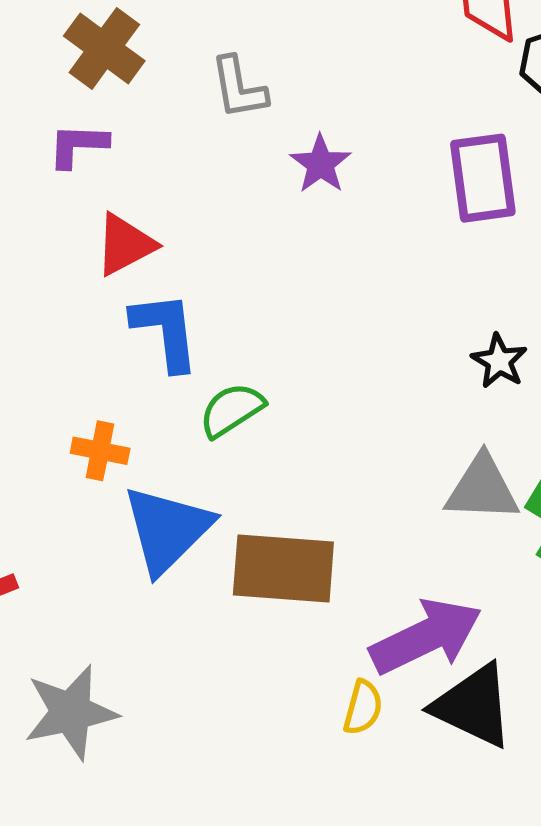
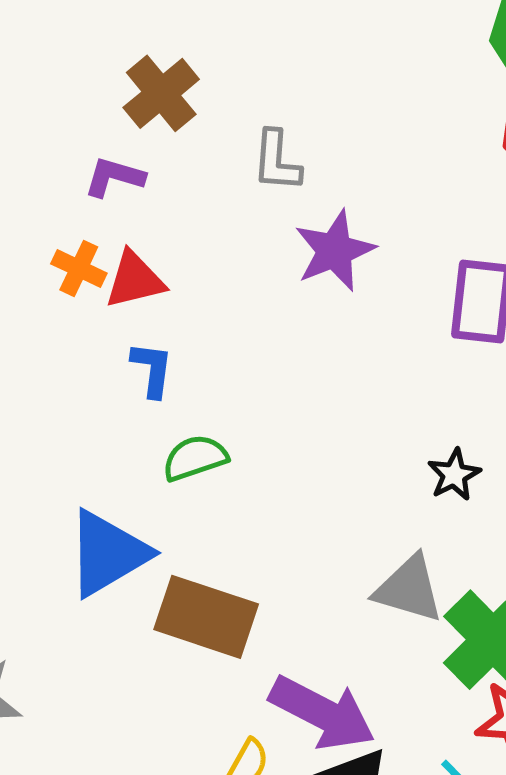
purple star: (321, 164) -> (335, 251), size x1.4
blue L-shape: (166, 331) -> (152, 369), size x0.7
orange cross: (100, 451) -> (79, 268), moved
purple arrow: (426, 637) -> (322, 713), turned 39

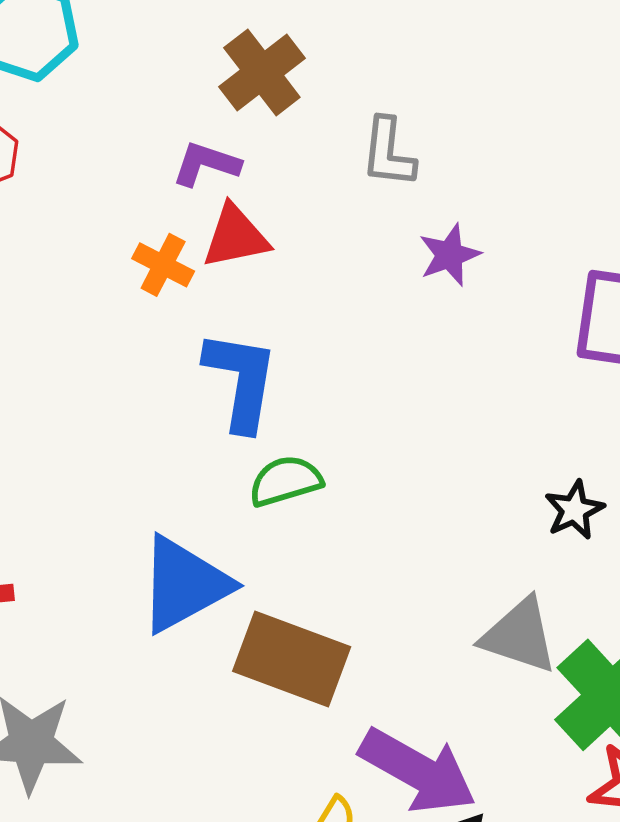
purple star: (335, 251) -> (450, 255), size x0.7
red triangle: (135, 280) -> (236, 237), moved
blue L-shape: (152, 369) -> (241, 380), size x1.6

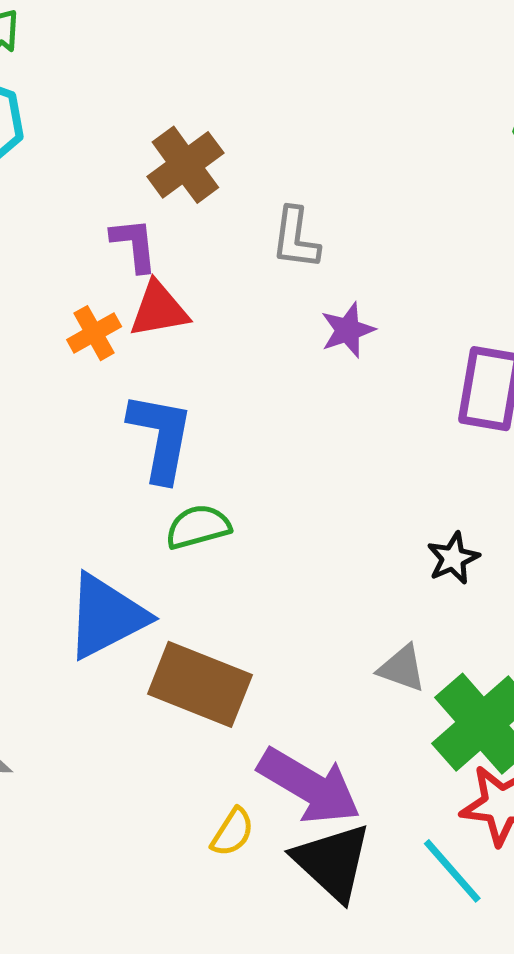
purple L-shape: (206, 164) -> (134, 245), turned 64
orange cross: (163, 265) -> (94, 333), turned 32
gray triangle: (519, 636) -> (402, 668), size x0.7

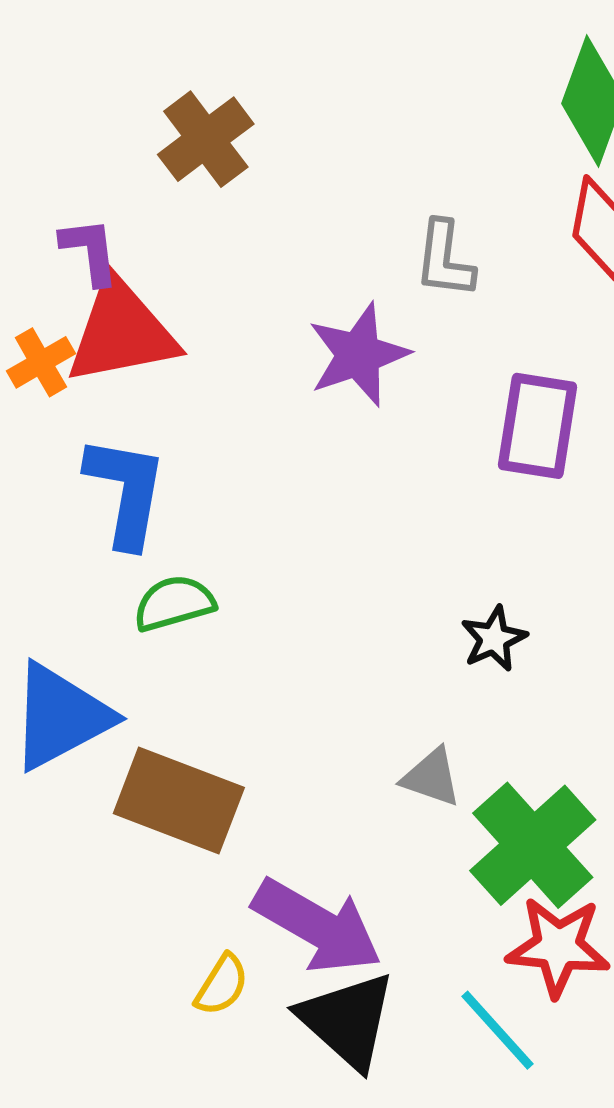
brown cross: (185, 165) -> (206, 139), moved
gray L-shape: (296, 238) -> (445, 259), moved
red triangle: (159, 310) -> (122, 332), size x1.5
purple star: (348, 330) -> (358, 355), size x1.5

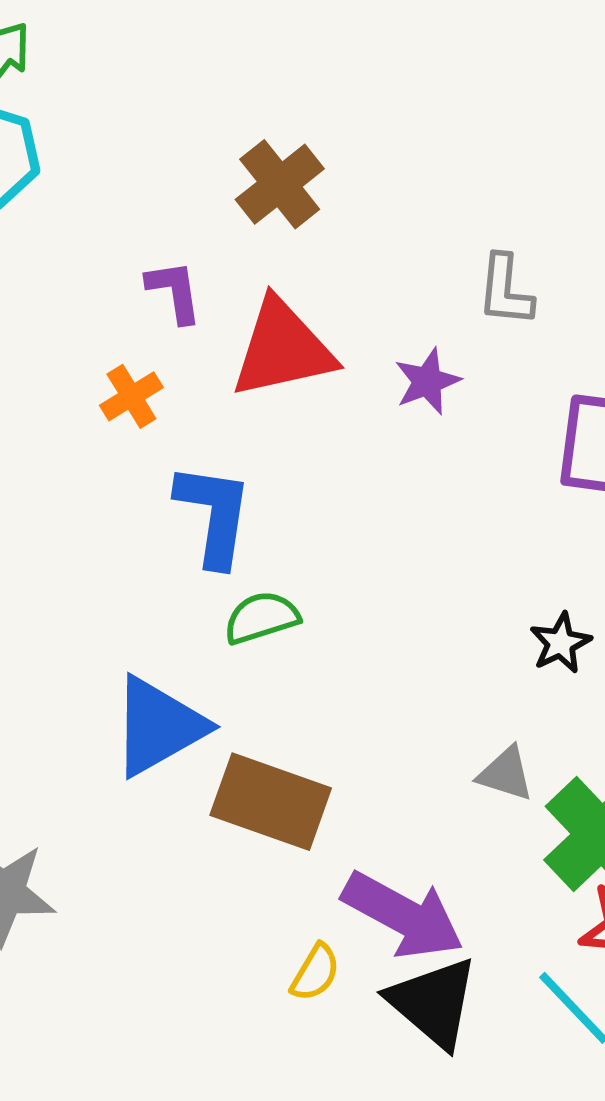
red triangle: (122, 332) -> (283, 349), moved
purple star: (358, 355) -> (427, 381), size x0.7

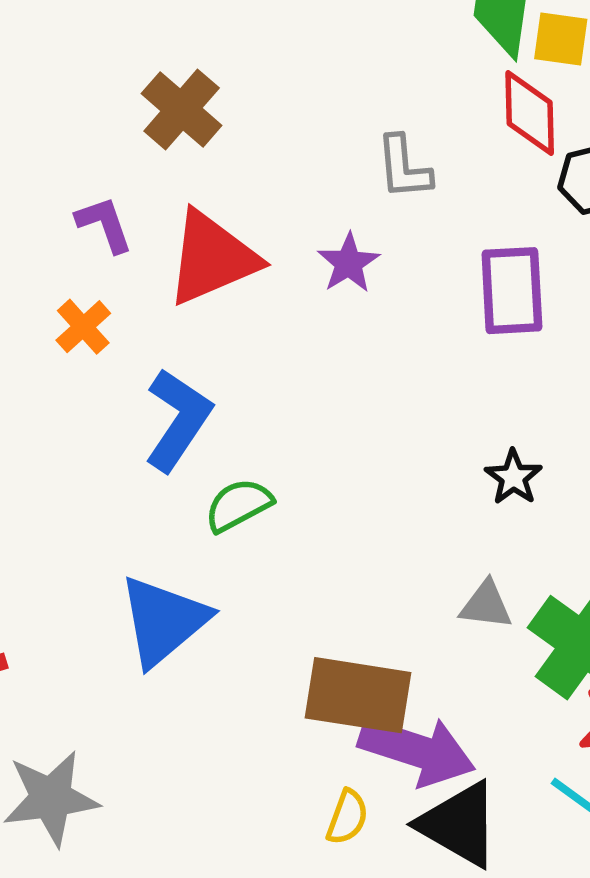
blue L-shape: (214, 515) -> (178, 420), turned 36
brown rectangle: (271, 802) -> (358, 695), moved

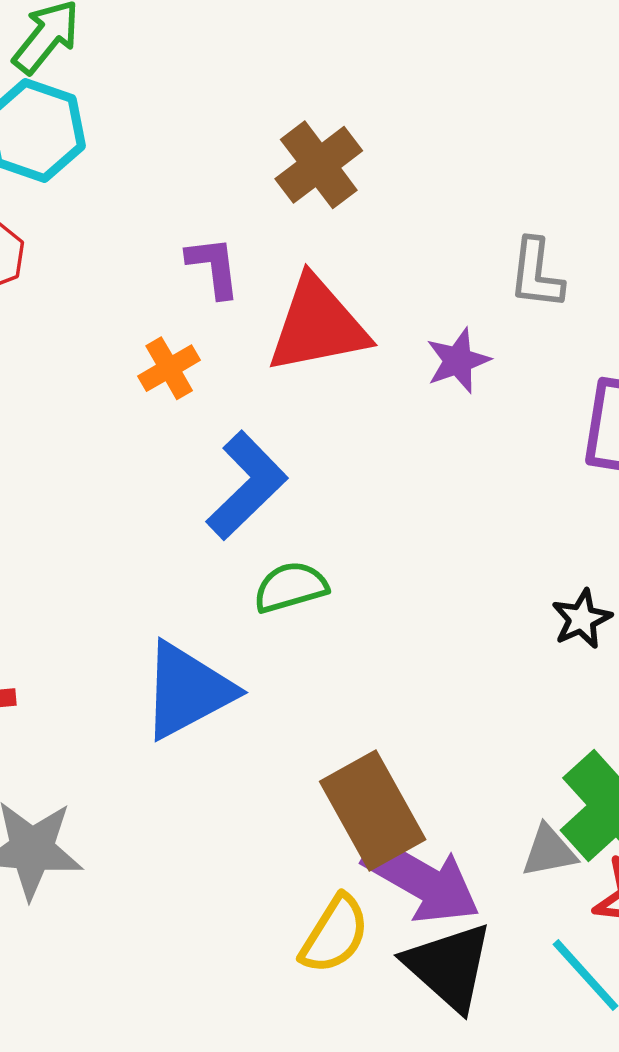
gray triangle: (486, 605) -> (549, 851), moved, turned -30
brown rectangle: (358, 695) -> (373, 810), turned 40
yellow semicircle: (347, 817) -> (335, 934), size x1.4

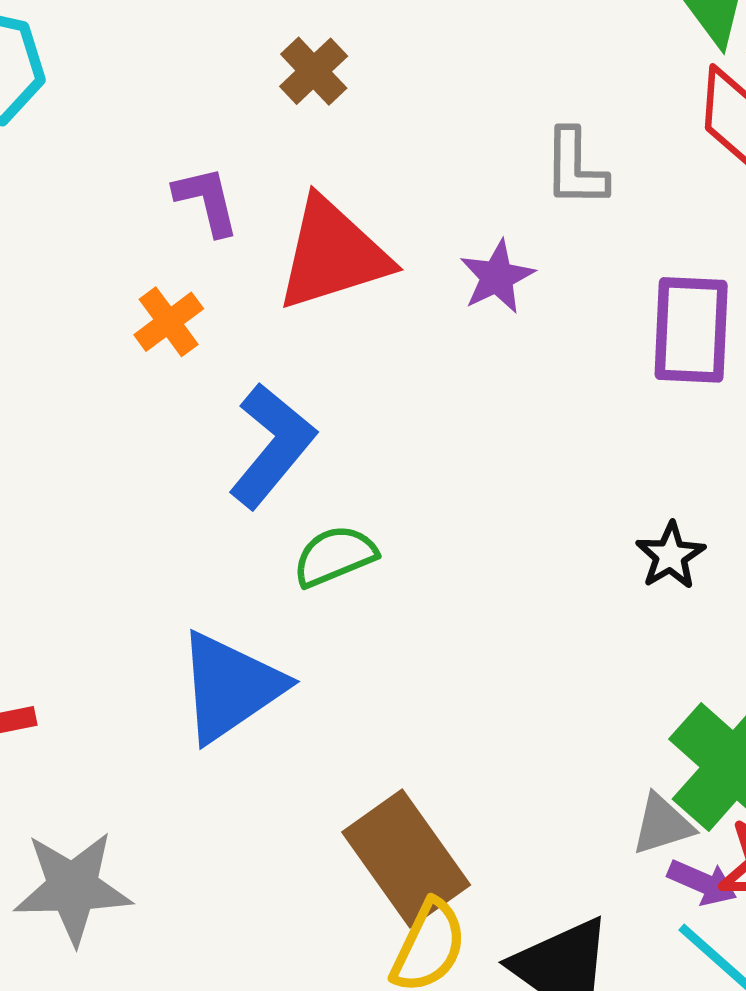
brown cross: (319, 165) -> (314, 71), size x0.7
brown rectangle: (373, 810) -> (406, 858), moved
purple arrow: (421, 881) -> (702, 882), moved, size x0.5

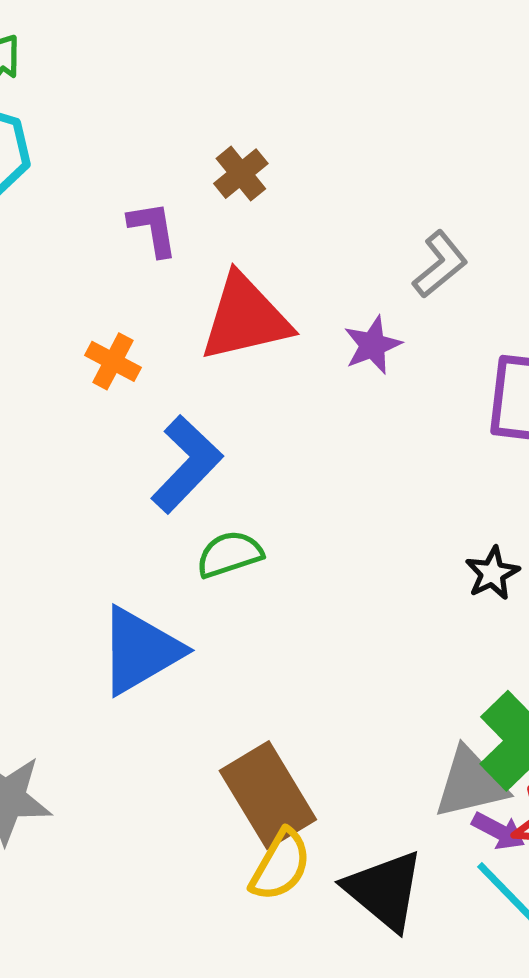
gray L-shape: (575, 168) -> (440, 264), turned -134
purple L-shape: (207, 201) -> (153, 229), moved
orange cross: (169, 322) -> (113, 361), turned -30
gray triangle: (662, 825) -> (471, 783), size x1.5

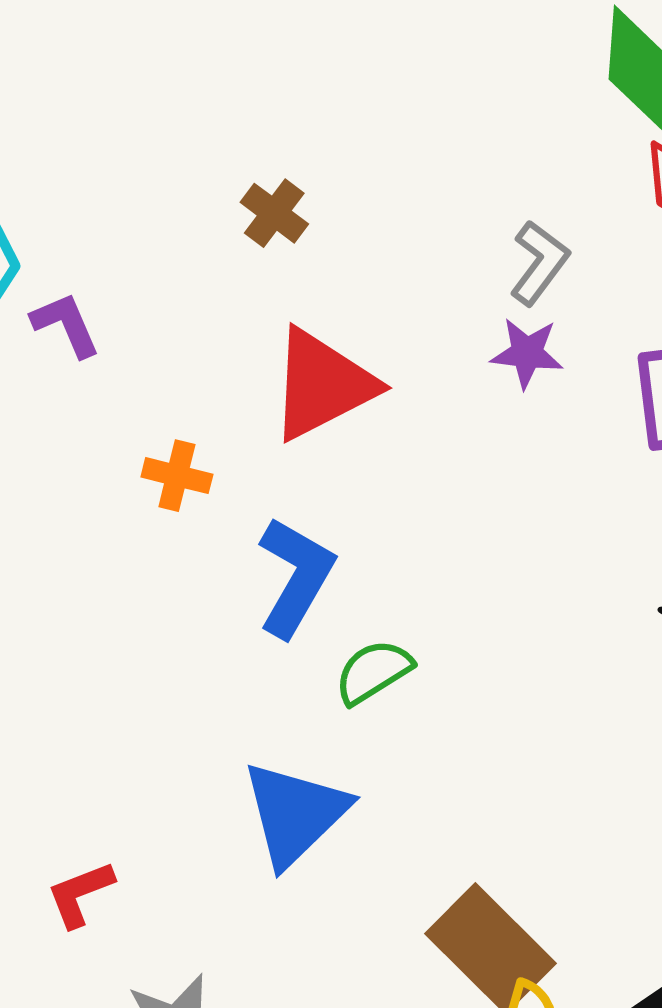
purple L-shape: (153, 229) -> (66, 325), moved
purple star: (373, 345) -> (527, 353), moved, turned -30

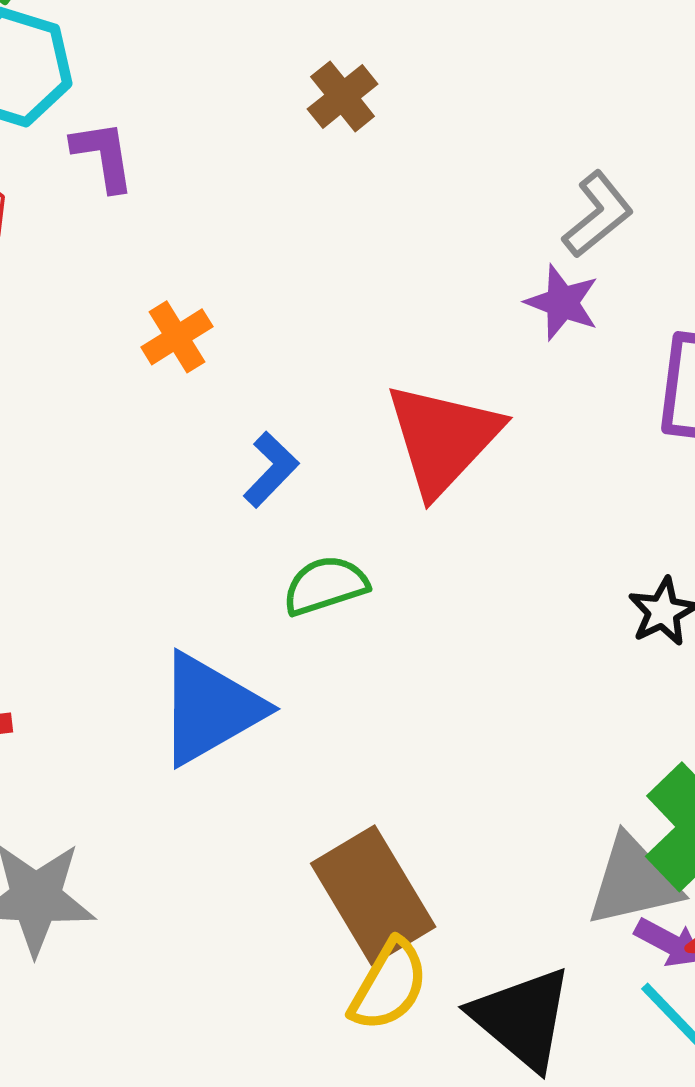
red triangle: (322, 385) -> (443, 439), moved, turned -34
orange cross: (177, 476) -> (177, 337), turned 30
blue L-shape: (295, 577) -> (271, 470), size x0.6

